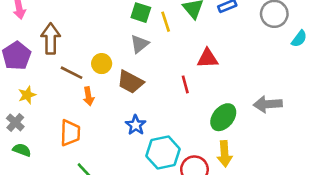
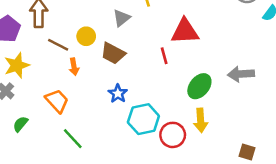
red triangle: (208, 58) -> (185, 31), size x1.4
yellow star: (27, 95) -> (17, 65), size x1.5
orange trapezoid: (70, 133) -> (57, 101), turned -45
green semicircle: (22, 150) -> (20, 124), moved, turned -70

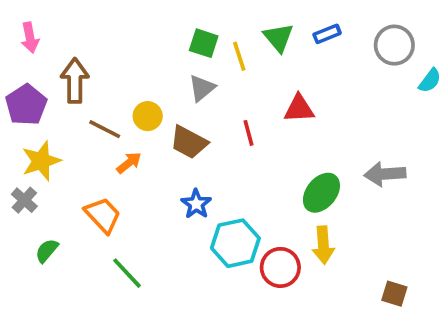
red triangle: (185, 31) -> (299, 109), size x0.7
red line: (164, 56) -> (249, 133), moved
orange arrow: (74, 67) -> (129, 163), turned -119

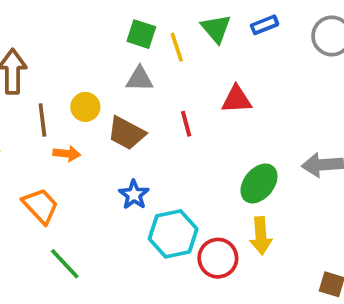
gray triangle: (202, 88) -> (139, 79), turned 40
brown line: (105, 129) -> (42, 120), turned 56
orange arrow: (129, 163) -> (67, 154), turned 45

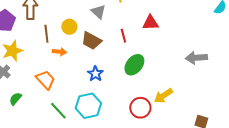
gray triangle: (139, 79) -> (98, 12), turned 42
green ellipse: (259, 183) -> (134, 65), moved
cyan hexagon: (173, 234) -> (88, 106), moved
yellow arrow: (261, 236) -> (163, 96), turned 60

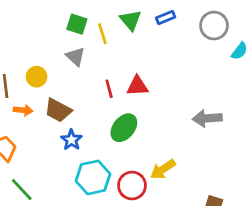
red triangle: (150, 23) -> (137, 86), moved
brown trapezoid: (91, 41) -> (58, 110), moved
cyan hexagon: (88, 106) -> (93, 177), moved

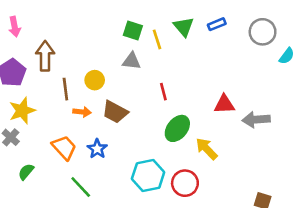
gray triangle: (75, 56) -> (132, 61), turned -36
red triangle: (137, 86) -> (224, 104), moved
blue star: (71, 140) -> (97, 149), moved
yellow arrow: (163, 169) -> (207, 149), moved, turned 80

